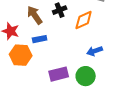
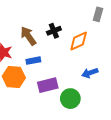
purple rectangle: (59, 74) -> (48, 85), moved
green circle: (86, 76) -> (70, 99), moved

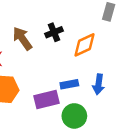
blue rectangle: (33, 61) -> (69, 84), moved
blue arrow: (90, 73) -> (98, 84), turned -63

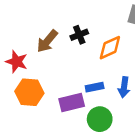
brown arrow: (22, 39) -> (47, 41), turned -105

